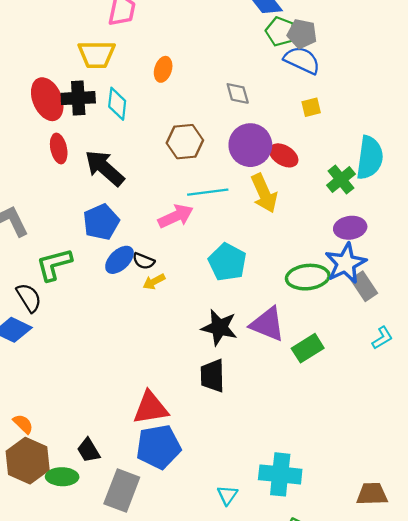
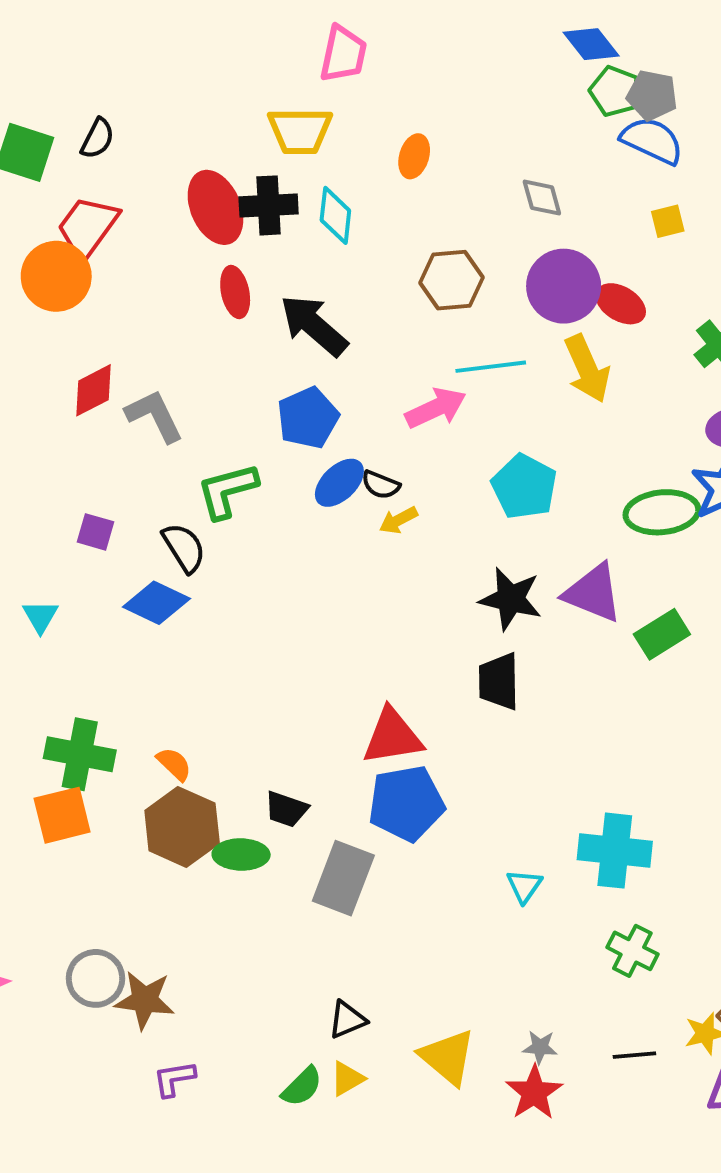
black trapezoid: (89, 450) -> (286, 809), turned -40

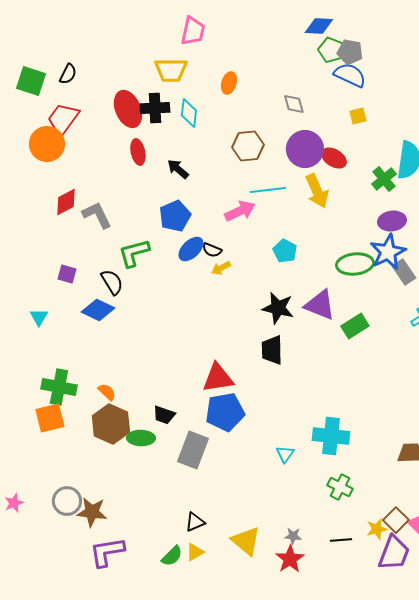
blue diamond: (591, 44) -> (319, 26), turned -48
black arrow: (314, 325) -> (178, 169), size x0.6
cyan pentagon: (524, 487) -> (285, 251), size x0.7
purple L-shape: (174, 1079) -> (107, 552), size x1.6

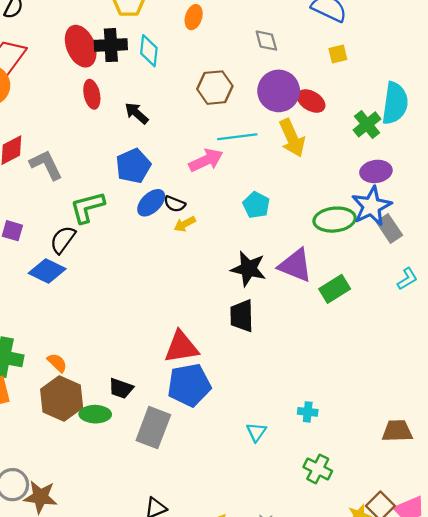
black semicircle: (112, 282) -> (63, 240), turned -112
cyan cross: (331, 436) -> (308, 412), size x0.5

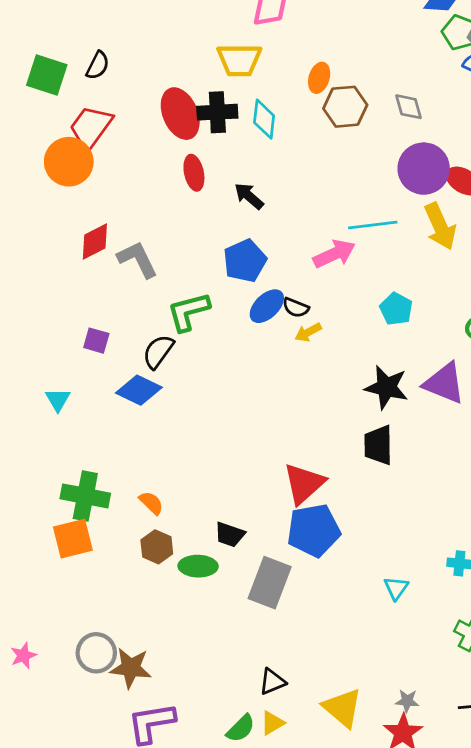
brown hexagon: (215, 88) -> (345, 107), moved
red triangle: (181, 347) -> (304, 484), turned -33
brown hexagon: (62, 399) -> (157, 547), size x0.6

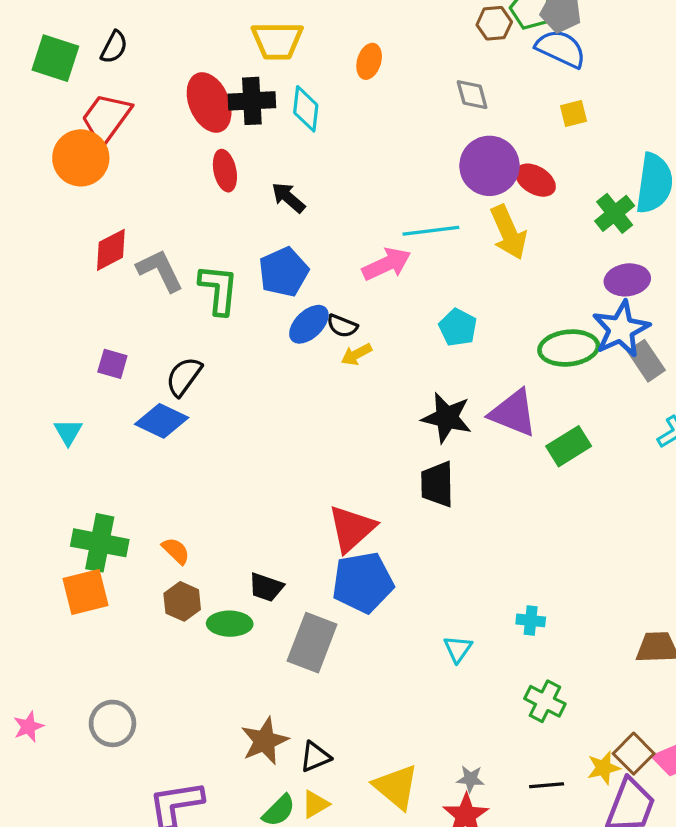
brown hexagon: (345, 107) -> (494, 23), moved, size x0.7
green L-shape: (188, 312) -> (219, 289), moved, turned 111
brown star: (131, 668) -> (265, 741), moved, turned -30

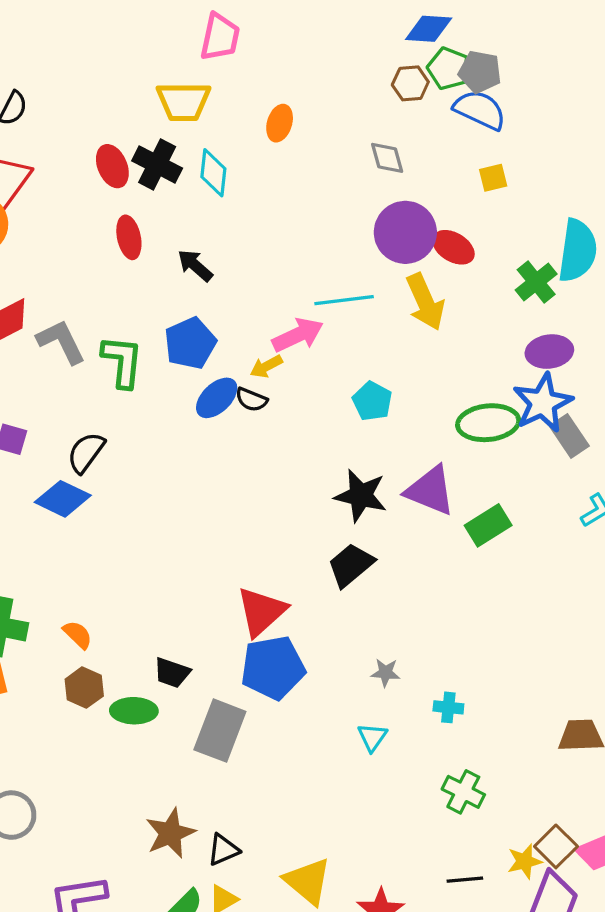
black cross: (252, 101) -> (157, 164), turned 30
red ellipse: (209, 102) -> (112, 166), size x0.7
yellow arrow: (356, 354) -> (266, 366), moved
black trapezoid: (437, 484) -> (351, 565), turned 51
gray star: (470, 779) -> (385, 673), moved

